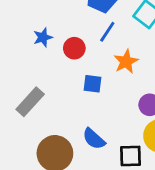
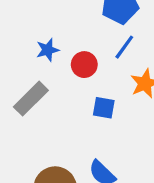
gray rectangle: (30, 102) -> (31, 99), moved

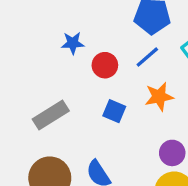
gray rectangle: (31, 99) -> (51, 115), moved

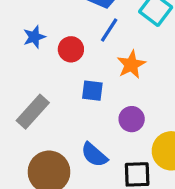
purple circle: (172, 153) -> (132, 119), moved

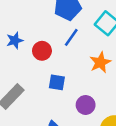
orange star: (131, 65) -> (100, 62), moved

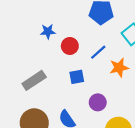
blue line: (71, 37) -> (98, 52), moved
blue square: (57, 82) -> (77, 77), turned -32

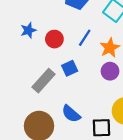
gray rectangle: (34, 80) -> (43, 81), moved
purple circle: (98, 102) -> (110, 71), moved

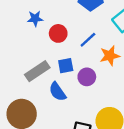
purple circle: (110, 71) -> (87, 77), moved
blue semicircle: (71, 114) -> (57, 92), moved

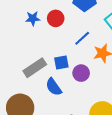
red circle: (58, 33) -> (56, 18), moved

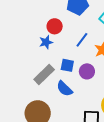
blue star: (33, 18) -> (46, 42), moved
blue square: (61, 63) -> (67, 65), turned 32

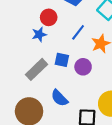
blue semicircle: (64, 89) -> (59, 98), moved

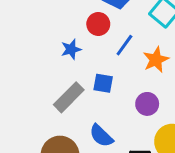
red circle: (49, 17) -> (98, 24), moved
purple circle: (83, 67) -> (147, 104), moved

